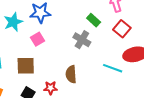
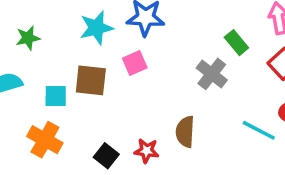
brown square: (26, 66) -> (91, 80), moved

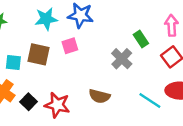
brown semicircle: (185, 132) -> (99, 96), turned -85
red star: (147, 151) -> (57, 105), moved, size x1.5
black square: (106, 156) -> (29, 102), moved

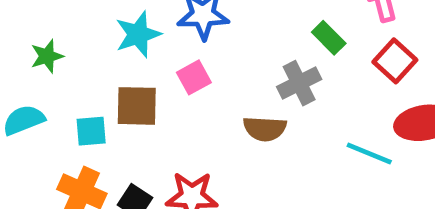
gray cross: (122, 59) -> (299, 83), turned 30
brown semicircle: (99, 96) -> (265, 129), moved

